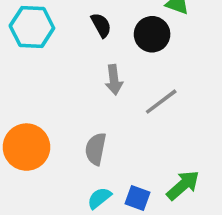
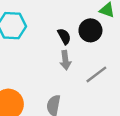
black semicircle: (101, 25) -> (64, 36), moved

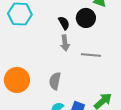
gray line: (96, 74) -> (91, 55), turned 42

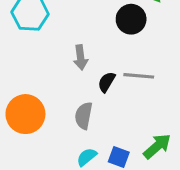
black semicircle: (64, 23) -> (107, 82), moved, turned -120
gray arrow: (65, 43) -> (81, 57), moved

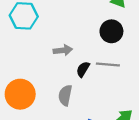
black circle: (131, 19) -> (111, 31), moved
gray arrow: (81, 57) -> (63, 50), turned -90

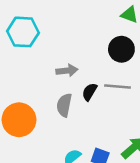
gray semicircle: (65, 95) -> (64, 105), moved

